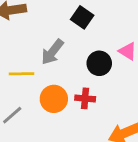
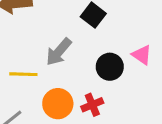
red cross: (85, 98) -> (92, 105), turned -30

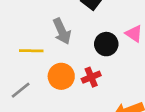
gray arrow: (59, 52) -> (62, 31), turned -65

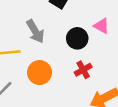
red cross: (91, 77) -> (83, 70), moved

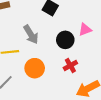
pink triangle: (101, 26) -> (85, 29), turned -48

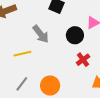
orange circle: (35, 68) -> (50, 86), moved

